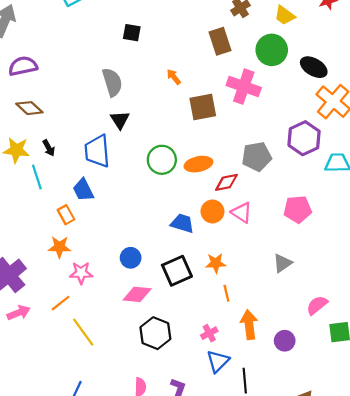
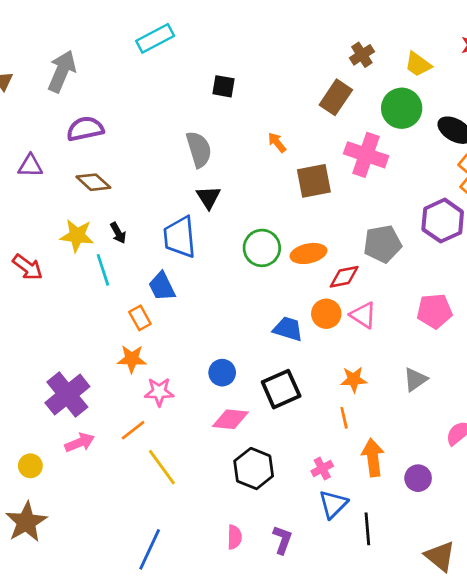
brown rectangle: (220, 41) -> (336, 97), turned 52
orange star: (216, 263) -> (354, 379), moved

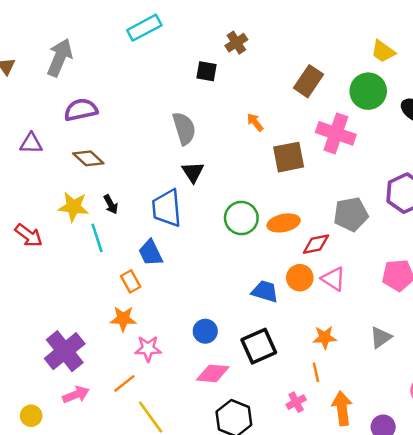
brown cross: (362, 55) -> (236, 43), moved
pink cross: (322, 469) -> (296, 402), moved

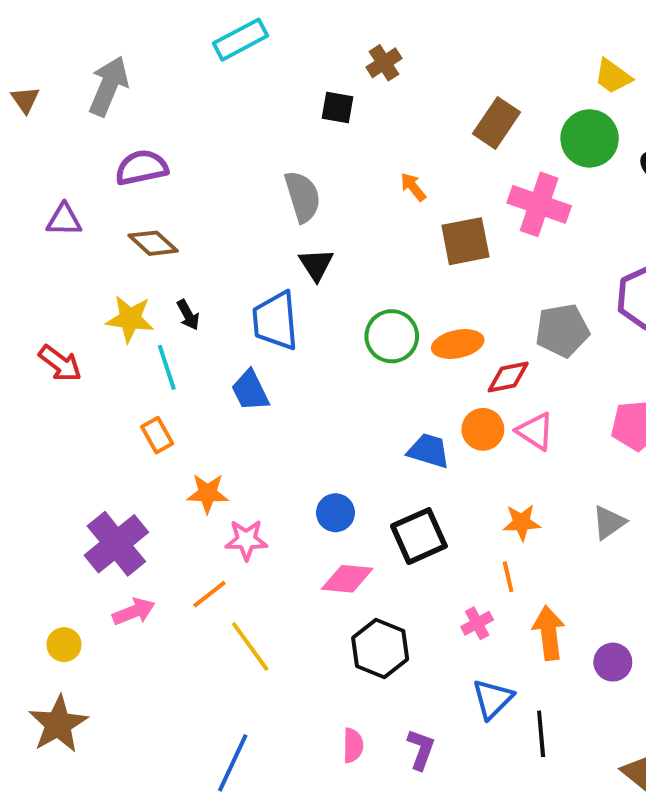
orange rectangle: (131, 281) -> (157, 435), moved

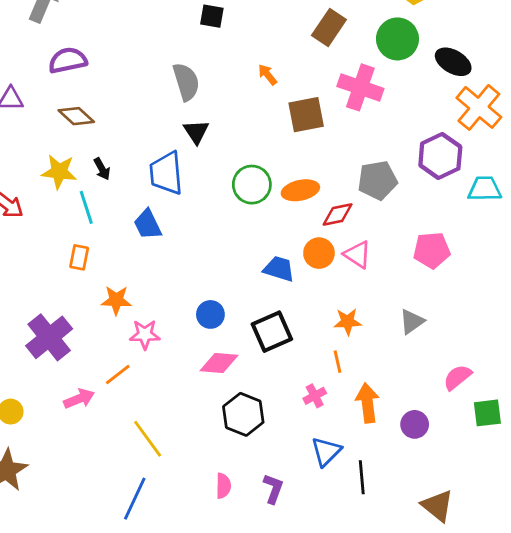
orange rectangle: (157, 435) -> (79, 257), turned 40
pink arrow: (134, 612) -> (79, 399), moved
yellow line: (250, 647) -> (148, 439), moved

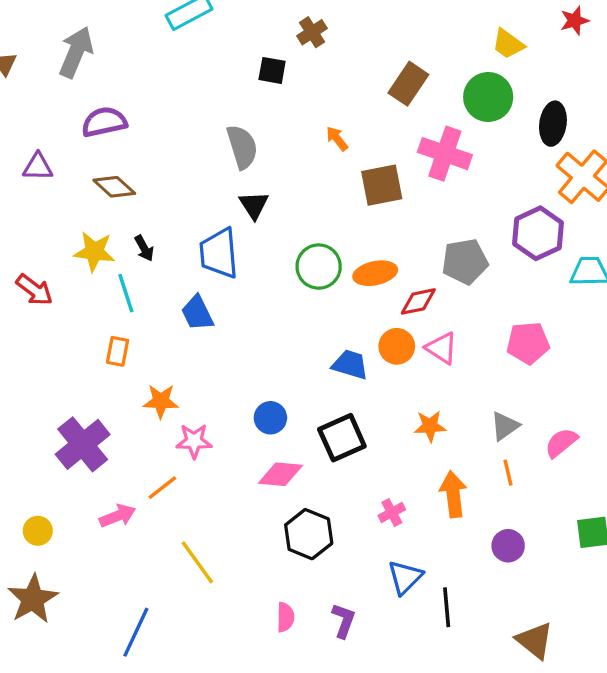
black ellipse: (453, 62) -> (553, 124), turned 68
orange line: (338, 362) -> (508, 473), moved
pink semicircle: (457, 377) -> (561, 443), moved
orange arrow: (368, 403) -> (453, 494), moved
blue line: (135, 499) -> (136, 632), moved

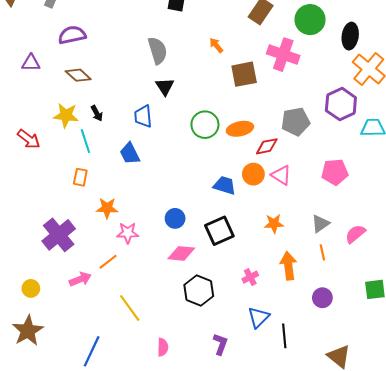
blue trapezoid: (219, 253) -> (143, 116), size x0.7
pink semicircle: (285, 617) -> (163, 347), moved

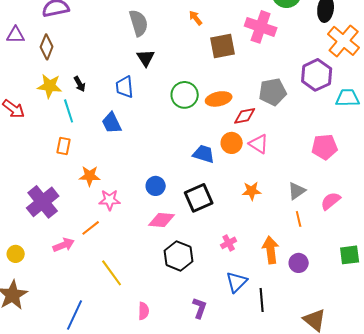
brown diamond: (78, 75) -> (47, 47), moved, turned 70
pink pentagon: (335, 172) -> (325, 147), moved
orange arrow: (288, 266) -> (271, 250), moved

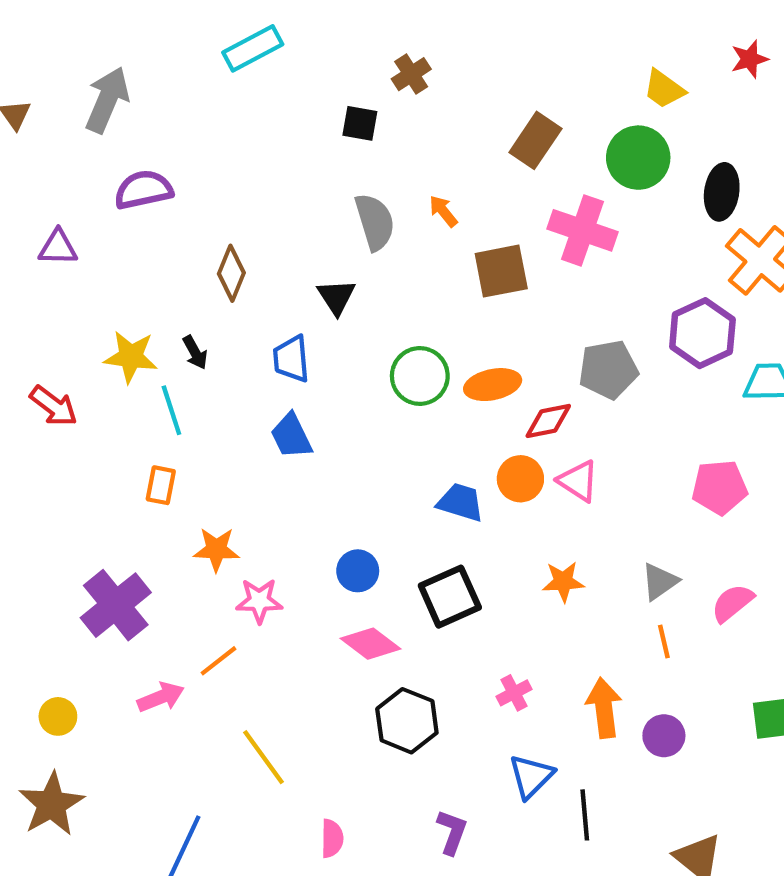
gray semicircle: (139, 23) -> (375, 222), moved
brown diamond: (47, 47) -> (231, 273), moved
blue trapezoid: (112, 123) -> (291, 436), moved
pink diamond: (162, 220) -> (371, 644), turned 32

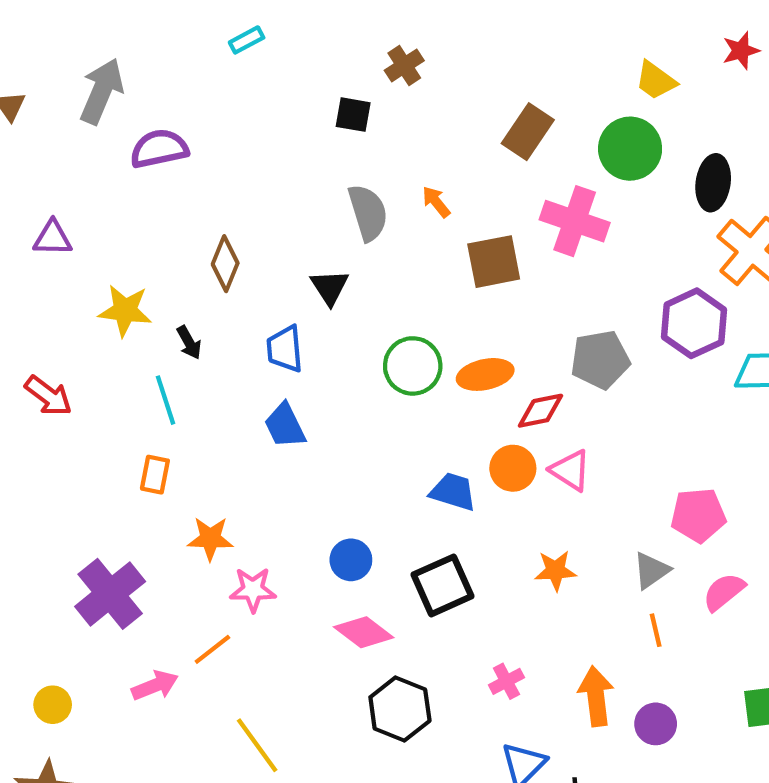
cyan rectangle: (253, 48) -> (247, 40), size x0.6
purple semicircle: (144, 190) -> (159, 149), moved
yellow star: (131, 357) -> (125, 311), moved
pink pentagon: (720, 487) -> (698, 515), moved

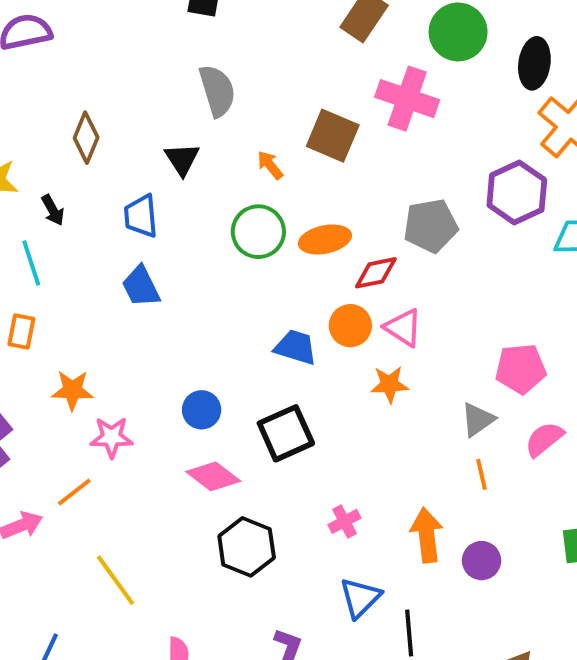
orange arrow: (436, 202) -> (270, 165), moved
brown square: (494, 262) -> (333, 136), turned 34
orange star: (555, 571) -> (390, 384), moved

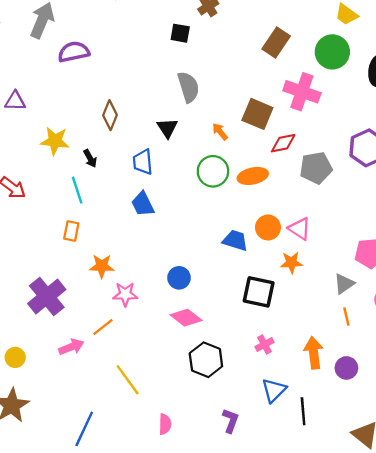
red diamond: (376, 273) -> (283, 143), moved
black square: (286, 433) -> (259, 292), moved, turned 36

